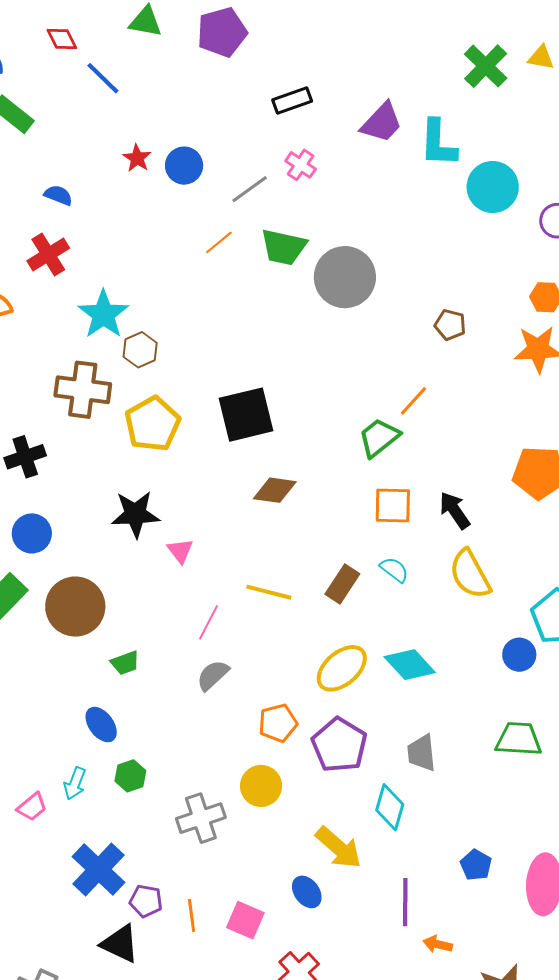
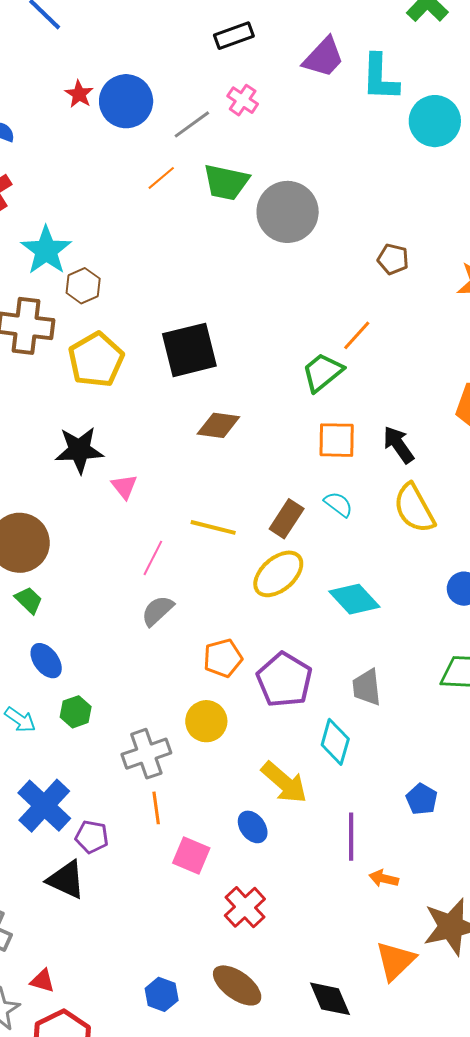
blue circle: (184, 166) -> (126, 101), size x1.4
green trapezoid: (125, 663) -> (29, 600), moved, turned -116
yellow ellipse: (342, 668) -> (278, 574), moved
cyan arrow: (75, 783) -> (20, 720), turned -76
orange line: (192, 915) -> (156, 808), moved

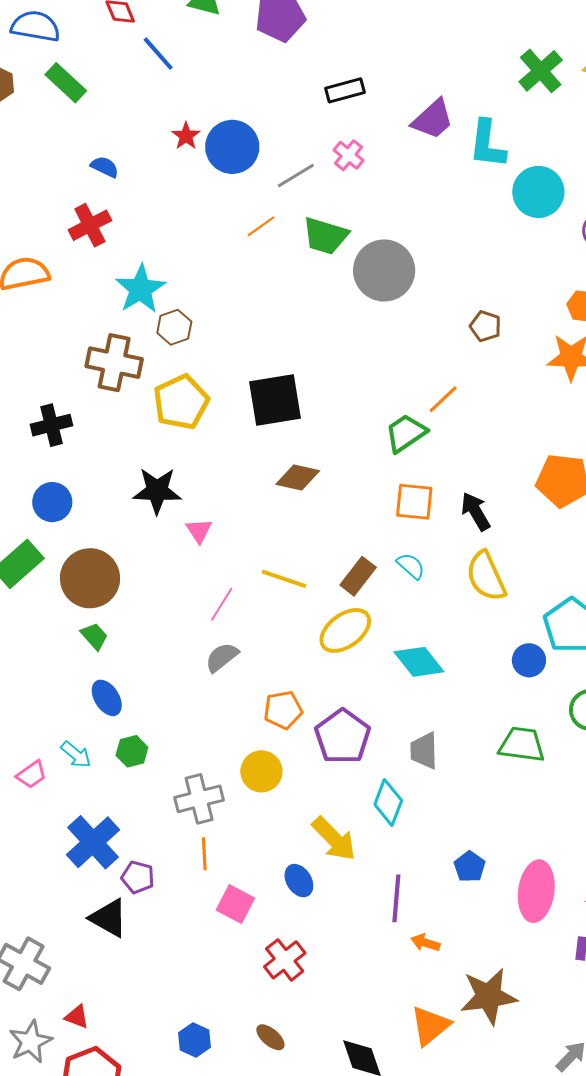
brown ellipse: (237, 985) -> (270, 1037), size x0.6

